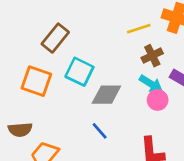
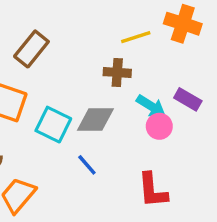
brown cross: (152, 56) -> (117, 72), moved, turned 30
cyan square: (79, 72) -> (53, 125), moved

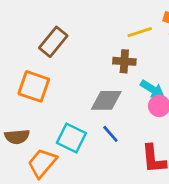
cyan square: (53, 125) -> (71, 138), moved
blue line: (87, 165) -> (110, 134), moved

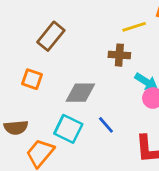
orange square: (34, 86) -> (32, 79), size x0.7
gray diamond: (106, 100) -> (80, 93), moved

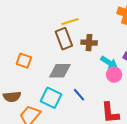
yellow line: (134, 27) -> (70, 22), moved
brown rectangle: (51, 36) -> (64, 39), moved, turned -60

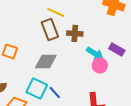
yellow line: (70, 22) -> (56, 12), turned 42
blue line: (79, 95) -> (55, 92), moved

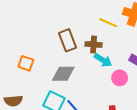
yellow line: (56, 12) -> (108, 23), moved
cyan arrow: (95, 53) -> (103, 60), moved

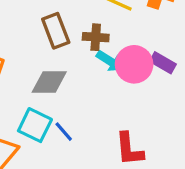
pink circle: (120, 78) -> (134, 64), moved, size x1.5

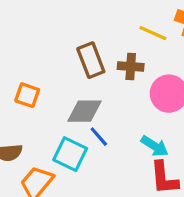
cyan arrow: (110, 61) -> (155, 146), moved
blue line: (64, 132) -> (99, 137), moved

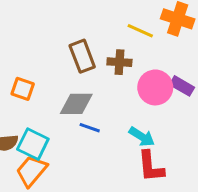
blue line: (99, 137) -> (90, 128), turned -30
cyan square: (70, 154) -> (33, 144), moved

